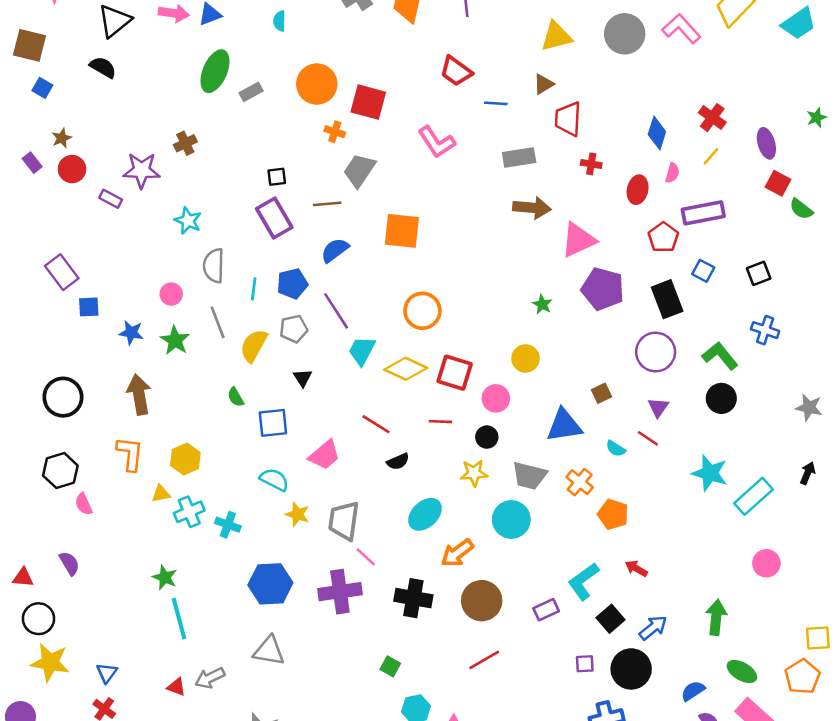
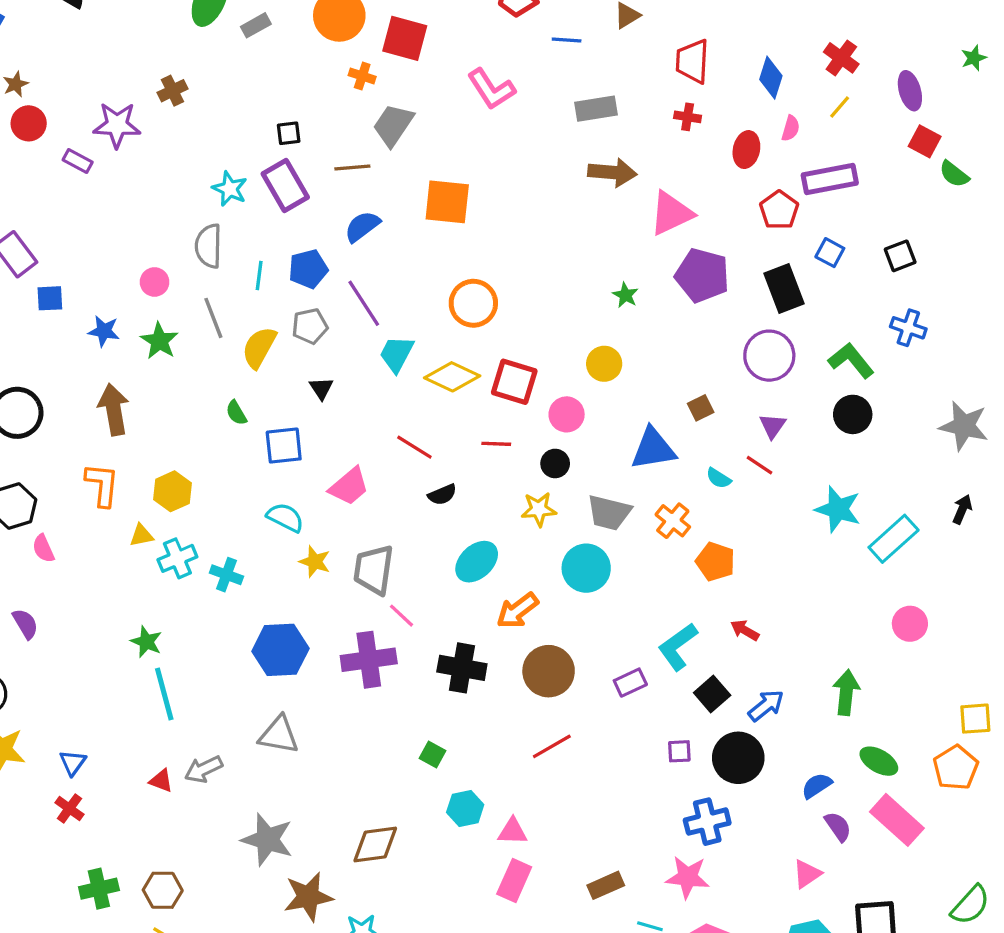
red trapezoid: (568, 119) -> (692, 61), moved
cyan star: (188, 221) -> (230, 189), moved
gray star: (809, 407) -> (964, 426), size x1.4

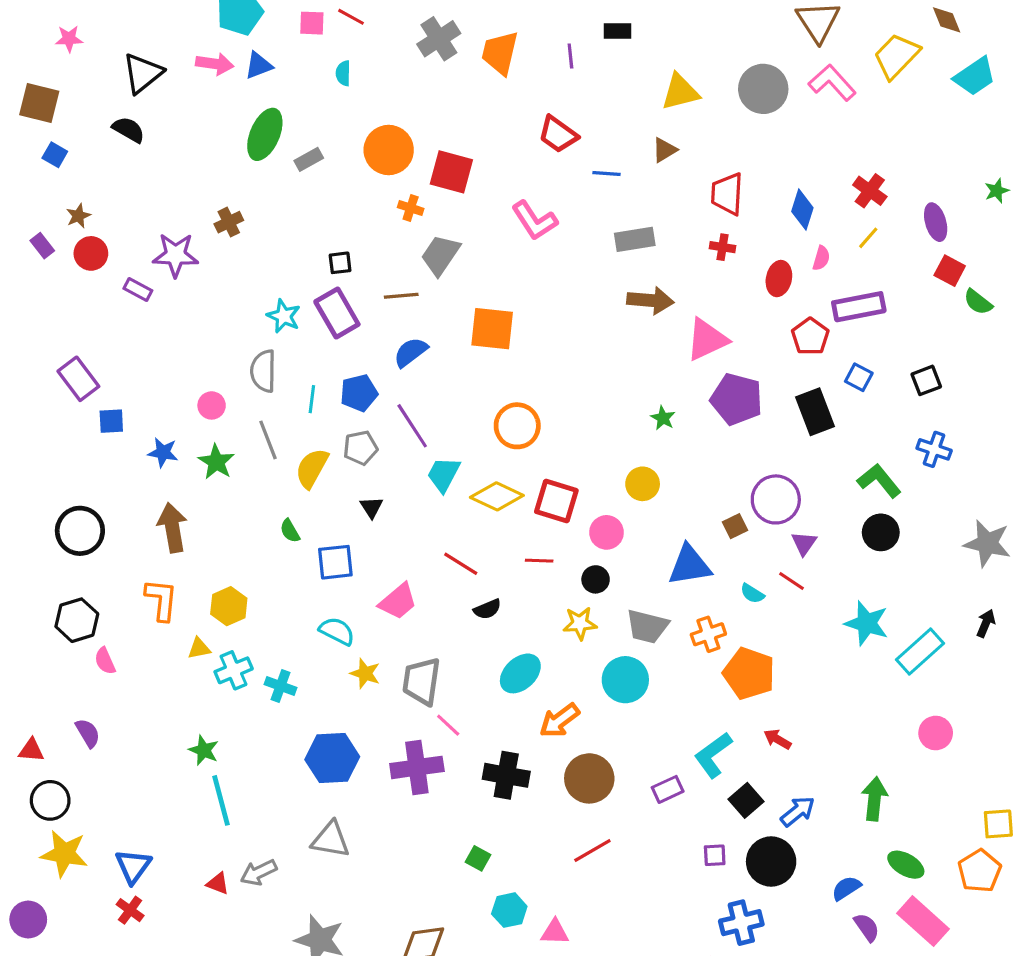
purple circle: (769, 356) -> (776, 499), moved
orange cross: (673, 521) -> (708, 634), turned 32
orange pentagon: (715, 562) -> (749, 673), size x1.4
blue triangle: (73, 763) -> (133, 866), size x1.4

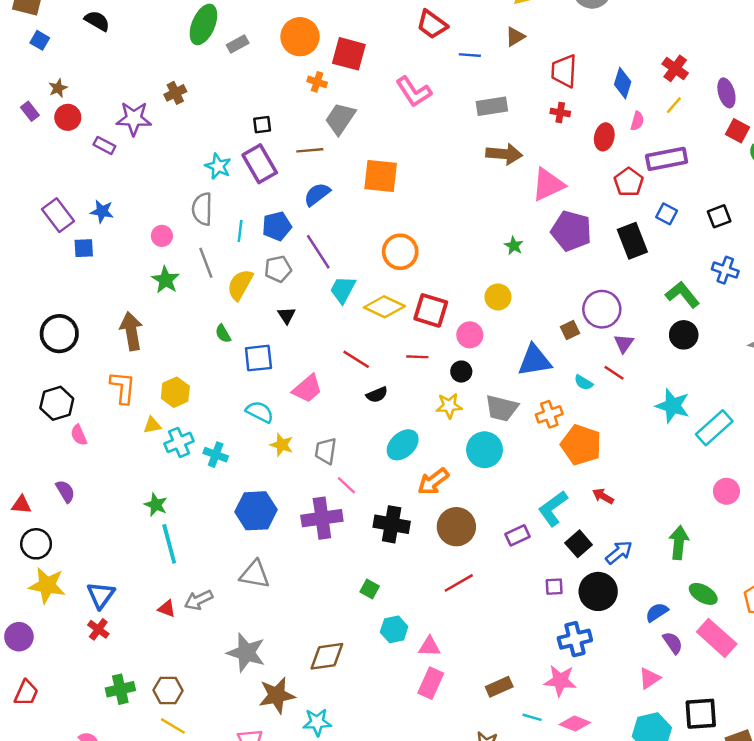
blue star: (163, 452) -> (102, 211), moved
gray trapezoid: (422, 681) -> (326, 451), size x0.7

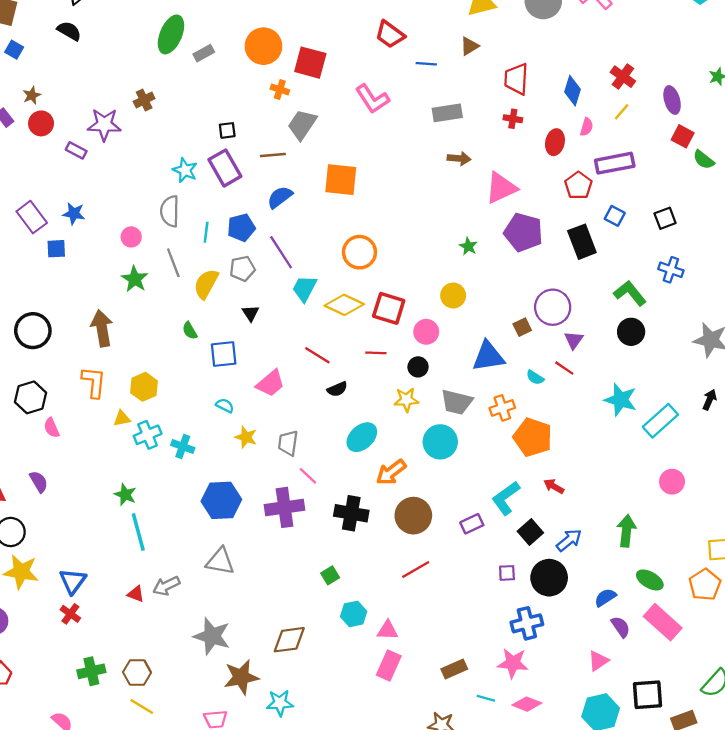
brown arrow: (504, 154) -> (459, 159), size x0.7
cyan semicircle: (260, 412) -> (225, 406), size x0.7
green square: (370, 589) -> (330, 575), turned 30

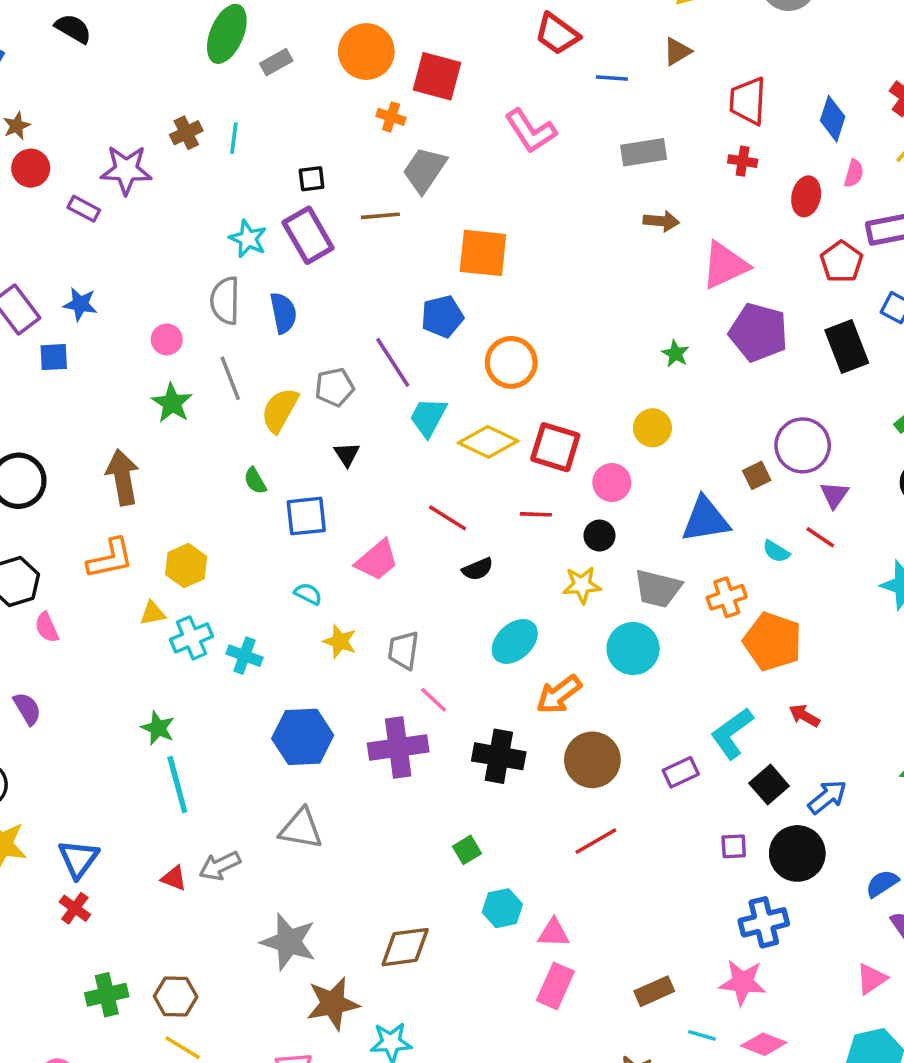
blue semicircle: (280, 197) -> (283, 313), moved, turned 116
blue pentagon: (241, 228) -> (442, 316), moved
cyan line: (206, 232) -> (234, 138), moved
orange L-shape: (94, 382) -> (110, 558), turned 72

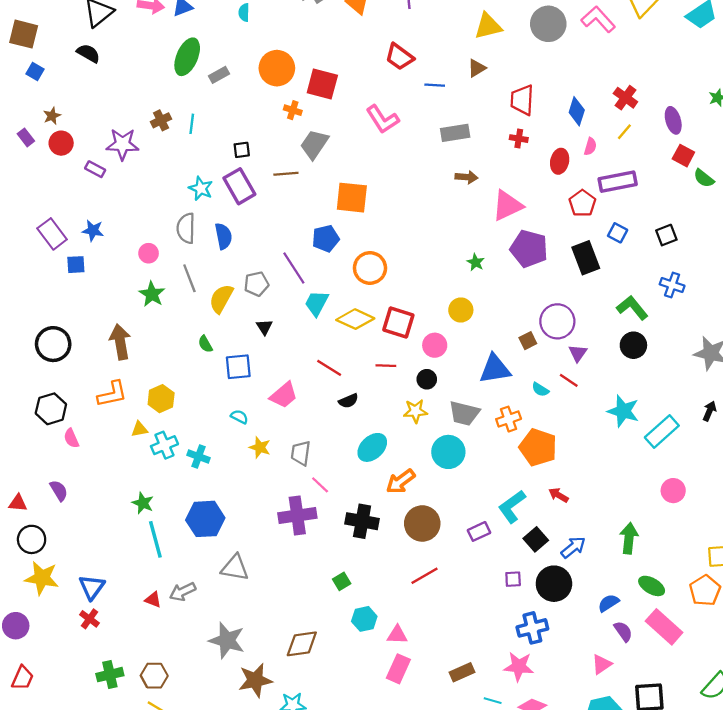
blue hexagon: (303, 737) -> (205, 519), moved

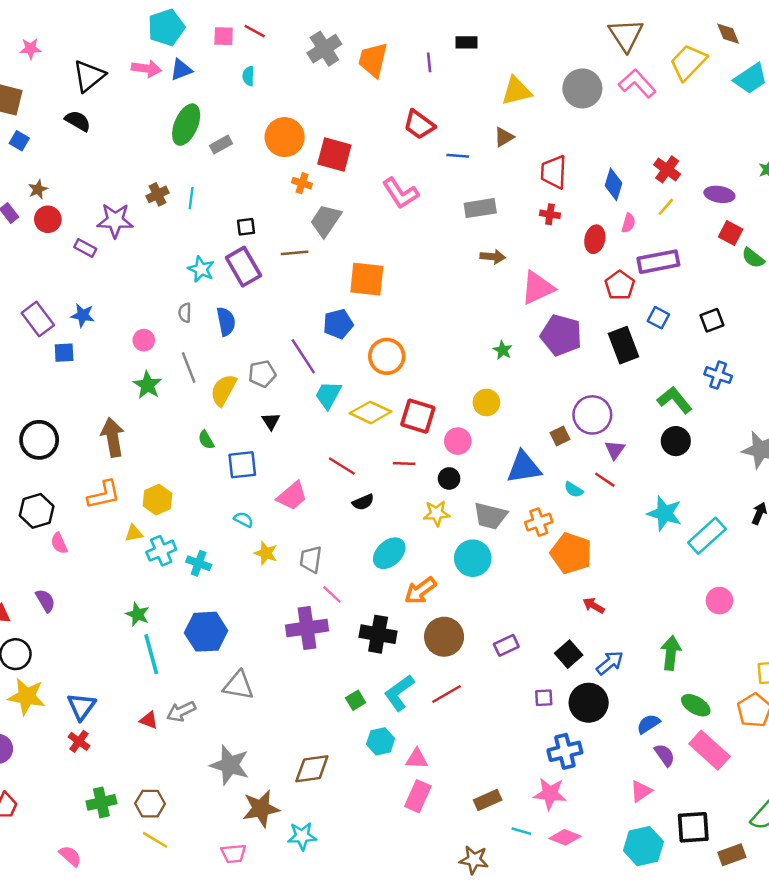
purple ellipse: (673, 120) -> (719, 194), turned -65
gray semicircle: (186, 228) -> (185, 313), size x0.6
cyan L-shape: (512, 506) -> (399, 693), moved

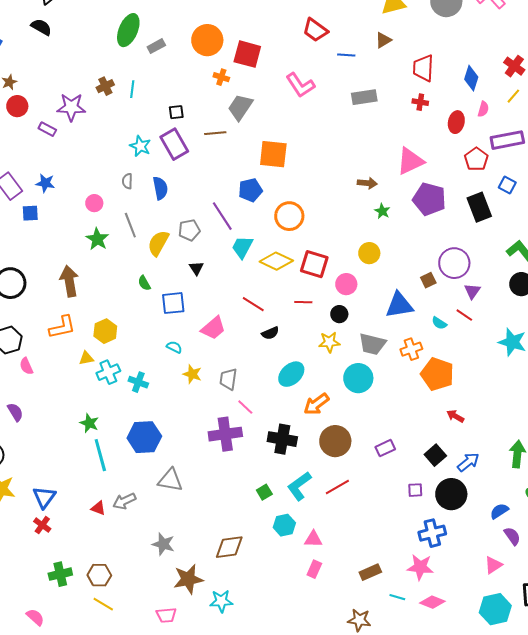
brown arrow: (493, 257) -> (367, 183), moved
gray star: (230, 765) -> (163, 544), size x0.7
pink rectangle: (418, 796) -> (314, 569), size x0.7

